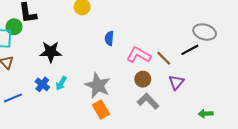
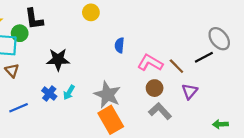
gray ellipse: (205, 32) -> (219, 39), turned 35
orange rectangle: (101, 109) -> (111, 120), size x1.4

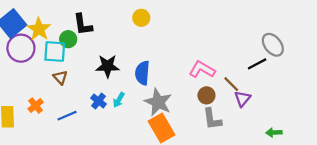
blue semicircle: (119, 45) -> (142, 73), moved, size x1.5
brown line: (176, 66) -> (231, 84), moved
gray L-shape: (160, 111) -> (212, 119), turned -145

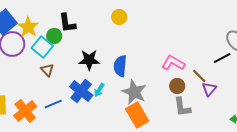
cyan square: (55, 52) -> (42, 47), turned 35
blue cross: (99, 101) -> (81, 91), size x1.6
orange cross: (36, 106) -> (25, 111), moved, size x1.6

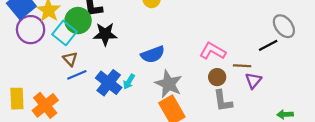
green circle: (54, 36) -> (78, 21), size x1.5
black star: (89, 60) -> (105, 34), moved
blue semicircle: (120, 66) -> (153, 54), turned -115
brown line: (199, 76) -> (242, 66), turned -42
blue line: (53, 104) -> (77, 75), moved

